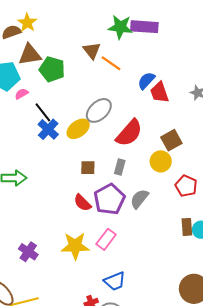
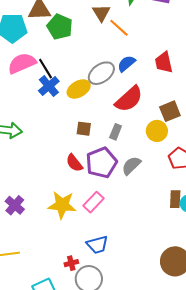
blue semicircle: (146, 81) -> (126, 64), moved
pink semicircle: (22, 94) -> (22, 63), moved, size x2.0

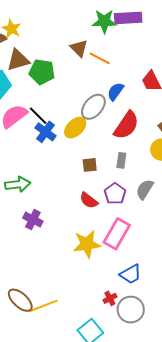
purple pentagon: (101, 163) -> (115, 194), size x0.7
pink rectangle: (94, 202) -> (117, 234), size x1.4
purple cross: (15, 205) -> (33, 220), moved

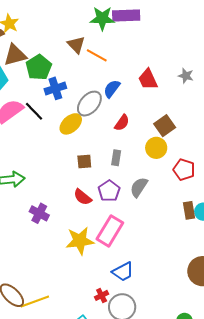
green pentagon: (42, 72) -> (39, 67), turned 30
red semicircle: (126, 125) -> (122, 123), size x0.6
blue cross: (45, 132) -> (55, 88), moved, turned 35
purple cross: (33, 220) -> (39, 213), moved

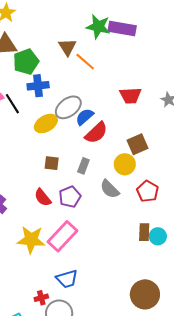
red trapezoid: (148, 79) -> (131, 96), turned -80
blue semicircle: (112, 89) -> (85, 117), moved
red semicircle: (122, 123) -> (96, 133), size x1.4
gray semicircle: (139, 187) -> (110, 189), moved, turned -90

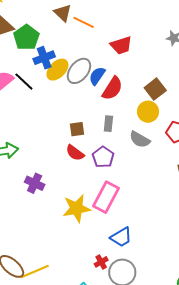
red trapezoid: (131, 96) -> (121, 45), moved
yellow ellipse: (46, 124) -> (57, 70), moved
red semicircle: (43, 198) -> (75, 153), moved

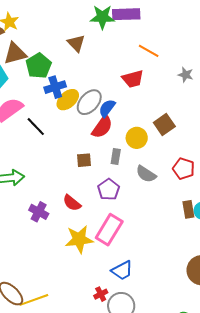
orange line: (84, 22) -> (149, 51), moved
black line: (24, 82) -> (36, 127), moved
red semicircle: (112, 88) -> (102, 127), moved
yellow circle: (148, 112) -> (137, 138), moved
red semicircle: (75, 153) -> (72, 203), moved

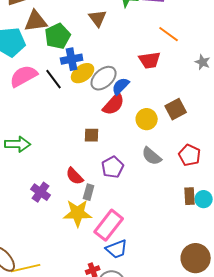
black line: (36, 127) -> (54, 79), moved
gray rectangle: (116, 156) -> (89, 192), moved
purple cross: (39, 212) -> (41, 192), moved
pink rectangle: (109, 230) -> (109, 225), moved

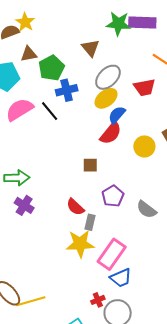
brown triangle: (36, 21) -> (29, 54), size x0.7
yellow ellipse: (83, 73) -> (106, 98), moved
gray ellipse: (104, 78) -> (108, 77), moved
gray semicircle: (152, 156) -> (146, 209), moved
purple cross: (41, 192) -> (24, 205), moved

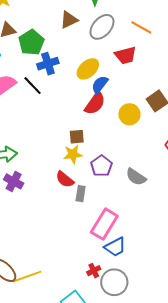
brown triangle: (91, 48) -> (69, 20), turned 48
gray ellipse: (108, 77) -> (102, 27), moved
yellow star: (80, 244) -> (73, 154), moved, size x0.7

